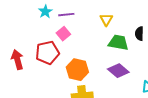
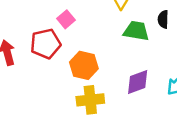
purple diamond: (118, 71) -> (138, 82), moved, turned -60

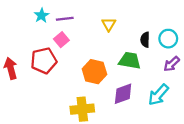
green trapezoid: (136, 31) -> (130, 61), moved
orange hexagon: (84, 65) -> (94, 72), moved

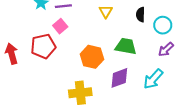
black semicircle: (145, 40) -> (141, 15), moved

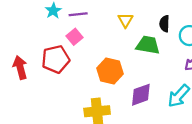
green trapezoid: (126, 46) -> (148, 45), moved

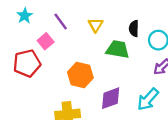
purple line: (78, 14) -> (61, 21), moved, turned 60

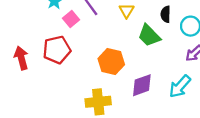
pink square: (46, 41) -> (71, 19), moved
green trapezoid: (118, 49) -> (149, 36), turned -145

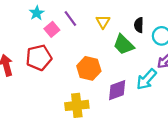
cyan arrow: (180, 86) -> (146, 79), moved

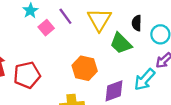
yellow triangle: (103, 22) -> (99, 20), size x1.6
red pentagon: (39, 58) -> (27, 75), moved

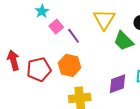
purple line: (65, 16) -> (74, 36), moved
orange hexagon: (85, 68) -> (69, 65), moved

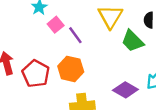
red pentagon: (39, 69) -> (36, 74), turned -30
purple diamond: (117, 84) -> (125, 90), turned 50

